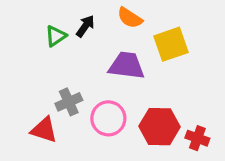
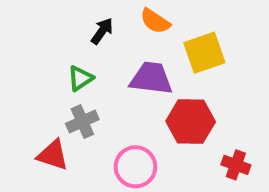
green triangle: (56, 36) -> (80, 78), moved
pink circle: (108, 118) -> (135, 167), moved
red hexagon: (159, 127) -> (191, 122), moved

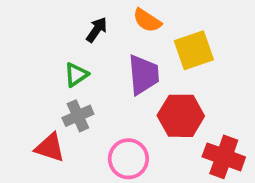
purple trapezoid: (151, 78) -> (143, 75), turned 78
red cross: (236, 165) -> (224, 157), size x1.5

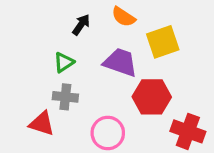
purple trapezoid: (143, 75) -> (120, 62), turned -66
gray cross: (78, 116) -> (65, 97), turned 30

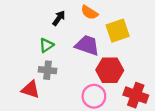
pink circle: (108, 133) -> (94, 96), moved

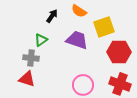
gray cross: (47, 70) -> (31, 58), moved
red hexagon: (110, 70) -> (119, 52), moved

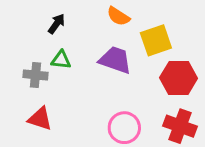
black arrow: (52, 16) -> (57, 24), moved
green triangle: (41, 40) -> (61, 60), turned 40
gray cross: (31, 58) -> (36, 75), moved

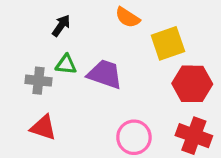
purple trapezoid: (115, 60) -> (105, 74), moved

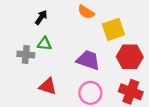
purple trapezoid: (105, 74) -> (88, 60), moved
red triangle: (43, 128) -> (48, 86), moved

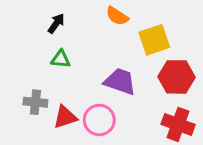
gray cross: (26, 55) -> (35, 102), moved
red triangle: (48, 86) -> (65, 117), turned -36
pink circle: (90, 93) -> (99, 120), moved

